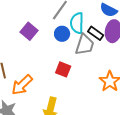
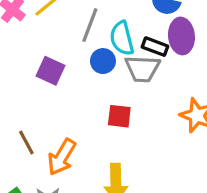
gray trapezoid: (85, 45) -> (142, 69), turned 90

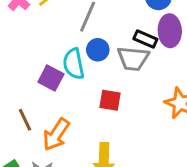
cyan semicircle: (122, 38) -> (74, 64), moved
purple square: (50, 71) -> (51, 78), moved

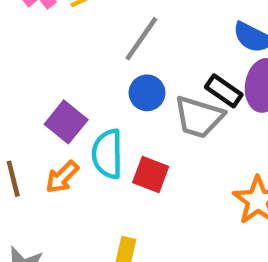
cyan semicircle: (74, 64) -> (107, 154), moved
orange arrow: (56, 134) -> (62, 177), moved, size x0.7

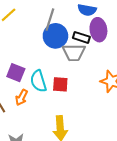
gray line: (141, 39) -> (50, 20), moved
blue circle: (147, 93) -> (55, 36), moved, size x1.5

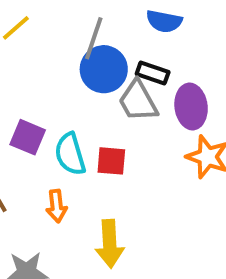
purple ellipse: (98, 30) -> (191, 107), moved
gray trapezoid: (74, 52) -> (138, 101), turned 60
orange arrow: (22, 97) -> (57, 206), moved, turned -35

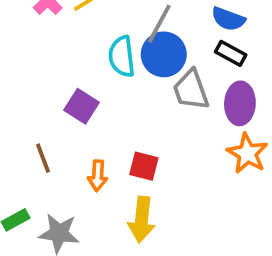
black rectangle: (153, 73) -> (231, 53), moved
cyan semicircle: (70, 154) -> (122, 56), moved
red square: (111, 161) -> (144, 166), moved

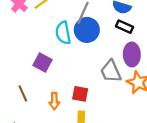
gray trapezoid: (191, 90) -> (111, 71), moved

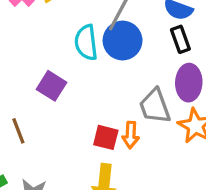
black rectangle: (125, 27) -> (180, 39), turned 42
orange arrow: (54, 101) -> (131, 135), moved

